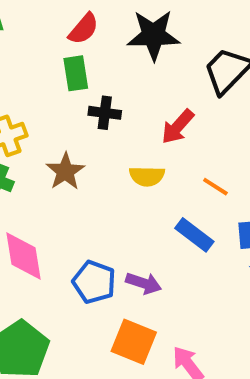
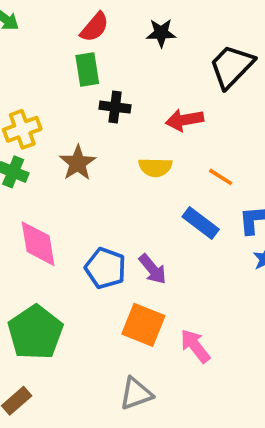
black star: (153, 35) -> (161, 33), size x0.6
red arrow: (178, 127) -> (184, 120), turned 39
purple arrow: (144, 283) -> (153, 269), turned 32

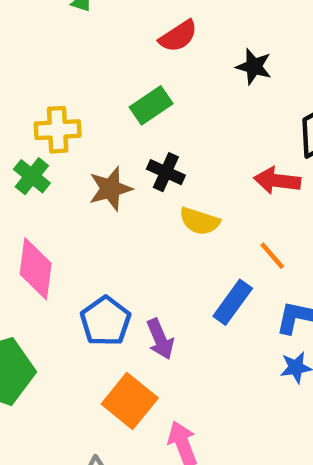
green rectangle: (87, 70) -> (151, 105), moved, turned 48
black cross: (115, 107) -> (166, 172), moved
red arrow: (184, 120) -> (277, 181), moved
blue rectangle: (201, 223) -> (233, 302), turned 72

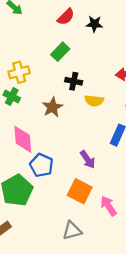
black star: (254, 67) -> (94, 24), moved
brown star: (110, 189) -> (52, 107), moved
blue pentagon: (105, 321) -> (41, 165), moved

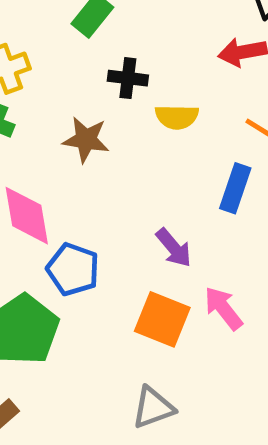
brown star: (52, 107) -> (86, 140), turned -30
pink arrow: (109, 206) -> (223, 308), moved

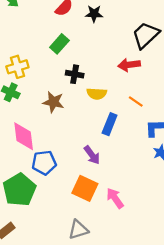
blue rectangle: (235, 188) -> (110, 124), moved
blue pentagon: (73, 269) -> (44, 163), turned -30
pink arrow: (223, 308) -> (115, 198), moved

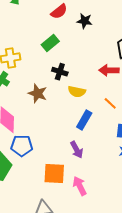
purple arrow: (92, 155) -> (77, 150), moved
orange square: (85, 188) -> (54, 173), turned -30

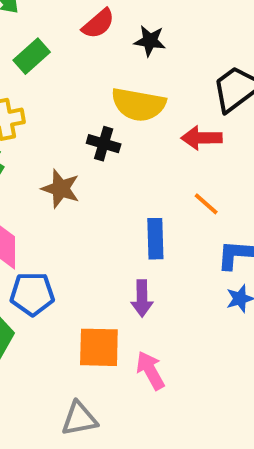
green rectangle: (50, 43) -> (32, 56), moved
yellow semicircle: (77, 92) -> (138, 104), moved, size x1.5
blue rectangle: (84, 120) -> (155, 239), turned -30
purple arrow: (77, 150) -> (142, 298), turned 30

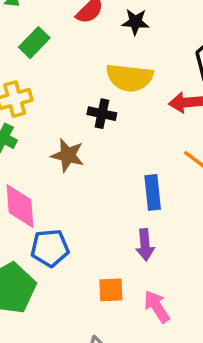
orange square: (99, 347) -> (111, 290), size x0.7

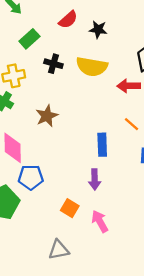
black cross: (102, 114) -> (53, 64), moved
brown star: (68, 155) -> (47, 116), turned 30
orange square: (111, 290) -> (70, 208), turned 30

